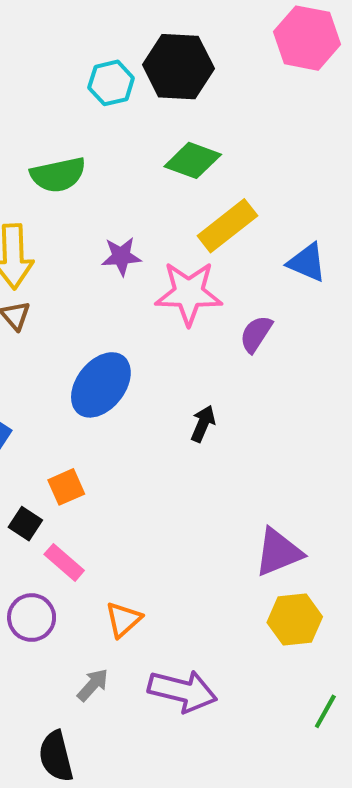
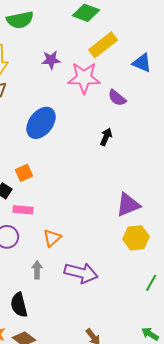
purple semicircle: (256, 334) -> (117, 98), turned -84
black arrow: (203, 424) -> (106, 137), moved
pink rectangle: (64, 562) -> (23, 210), turned -36
gray arrow: (93, 685) -> (37, 270), turned -42

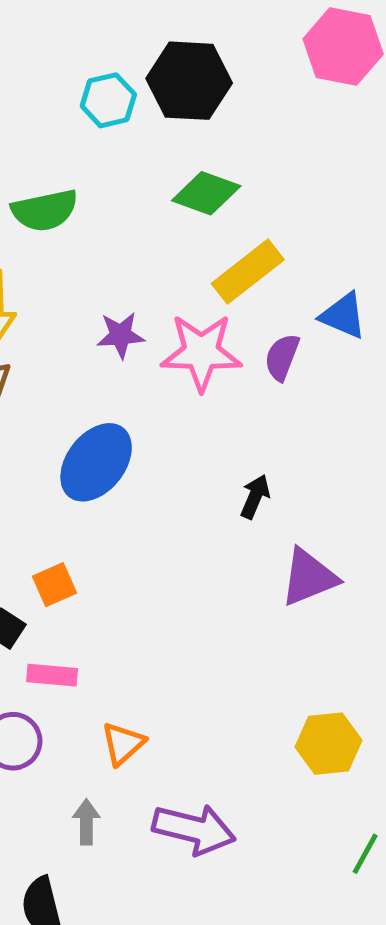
purple star: (51, 60) -> (121, 335), moved
purple semicircle: (117, 98) -> (282, 357), moved, turned 72
purple triangle: (128, 205) -> (309, 577), moved

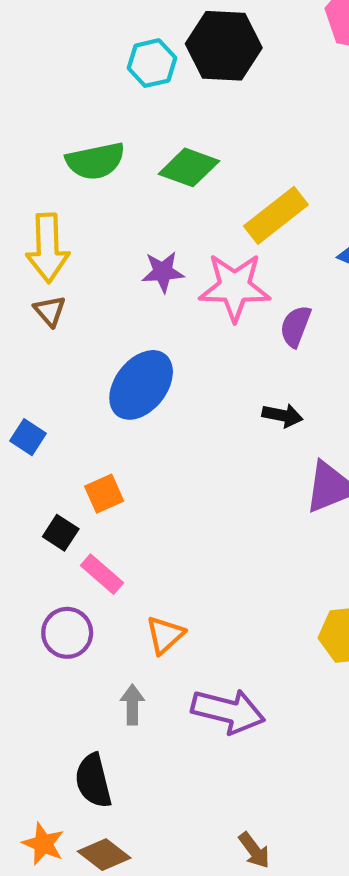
green diamond: (206, 193) -> (189, 167), moved
purple semicircle: (282, 357) -> (295, 326), moved
black arrow: (255, 497) -> (282, 415), turned 78
pink rectangle: (52, 675) -> (102, 574), turned 36

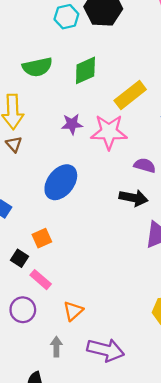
green diamond: (189, 167) -> (85, 70), turned -44
purple semicircle: (295, 326) -> (145, 165), moved, turned 85
black arrow: (282, 415) -> (134, 198), size x1.4

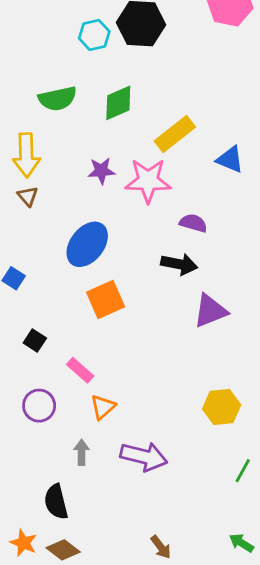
orange square: (42, 238) -> (106, 299), moved, size x1.5
pink rectangle: (41, 280) -> (80, 370), moved

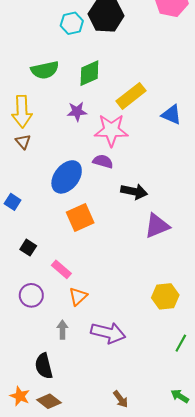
purple star: (101, 171) -> (77, 112), moved
purple semicircle: (193, 223) -> (103, 161), moved

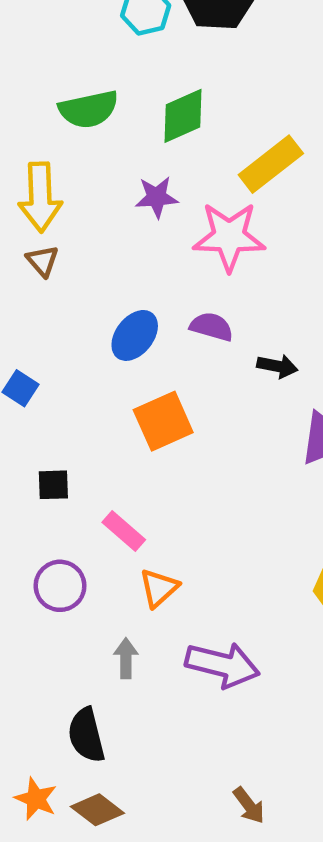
purple semicircle: (103, 161) -> (212, 327), moved
blue ellipse: (67, 177) -> (135, 335), size x0.7
black arrow: (134, 191) -> (277, 366), size x0.7
black square: (28, 248) -> (53, 485), turned -35

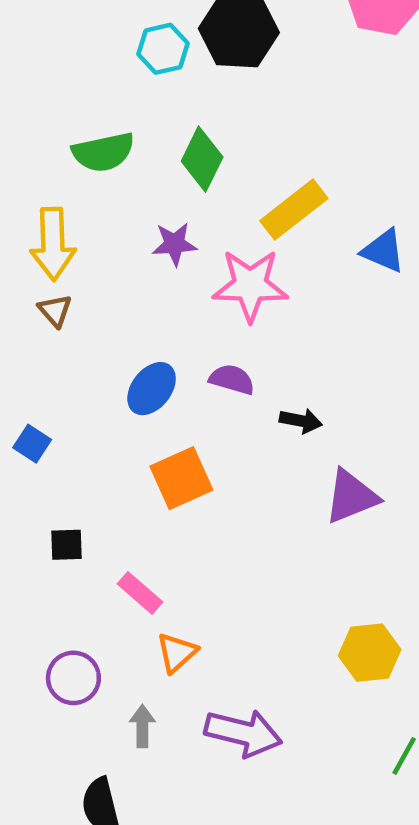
green diamond: (183, 116) -> (202, 159), turned -40
purple circle: (60, 586) -> (73, 678), moved

